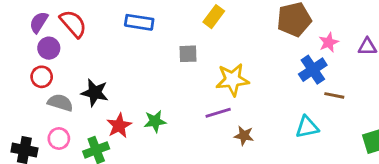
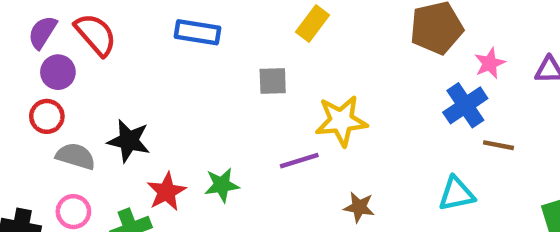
purple line: (218, 113) -> (299, 161), moved

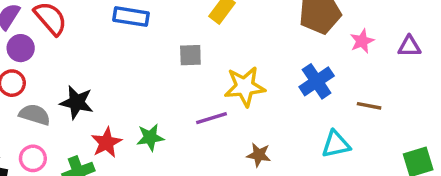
blue cross: (465, 105) -> (317, 81), moved

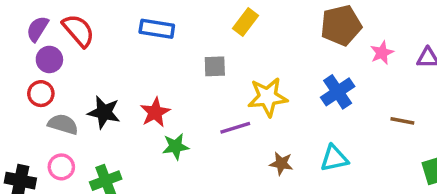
brown line: (369, 106) -> (402, 121), moved
red star: (106, 143) -> (155, 112), moved
cyan triangle: (336, 144) -> (334, 158), moved

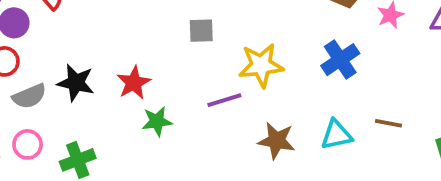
brown line: (402, 121) -> (389, 123), moved
gray semicircle: (63, 124) -> (29, 96), turned 140
brown star: (281, 164) -> (277, 141), size x1.4

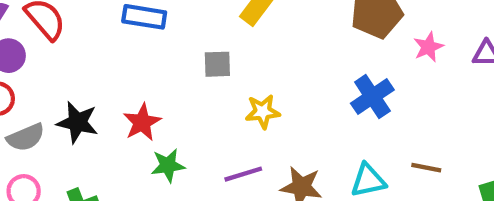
yellow star: (261, 65) -> (263, 112), moved, size x0.7
purple line: (224, 100) -> (243, 174), moved

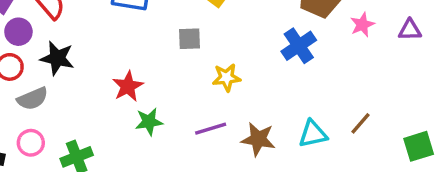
blue cross: (372, 97) -> (299, 46), moved
black star: (77, 122) -> (57, 58), moved
brown line: (426, 168) -> (360, 123), turned -60

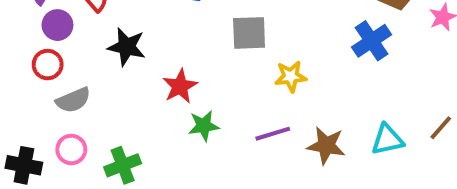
gray square: (189, 39) -> (249, 33), size x1.4
black star: (57, 58) -> (127, 47), moved

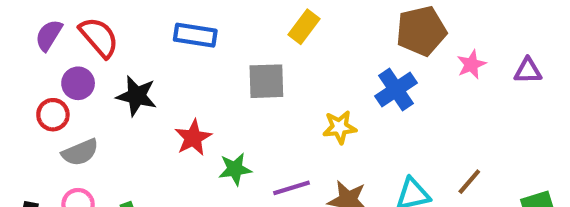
purple circle: (57, 25) -> (78, 83), moved
yellow star: (291, 76) -> (340, 127), moved
green star: (204, 126) -> (235, 169), moved

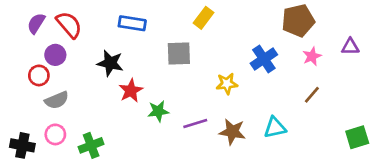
brown pentagon: (421, 31) -> (298, 21), moved
pink star: (471, 64) -> (312, 56), moved
black star: (137, 96) -> (110, 63), moved
brown line: (469, 182) -> (312, 95), moved

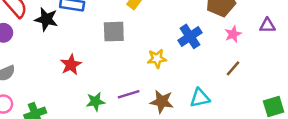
black star: (110, 63) -> (46, 19), moved
green star: (158, 111) -> (95, 102), moved

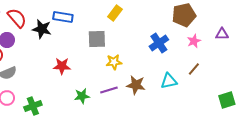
yellow star: (157, 59) -> (114, 62), moved
red star: (71, 65) -> (62, 66), turned 30
cyan triangle: (200, 98) -> (169, 81), moved
brown star: (162, 102) -> (136, 85), moved

